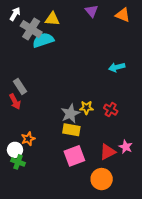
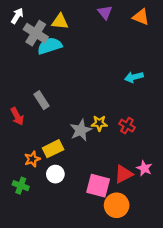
gray rectangle: (20, 86) -> (41, 100), moved
yellow rectangle: (71, 130) -> (53, 149), moved, turned -36
white circle: (15, 150) -> (55, 174), moved
pink square: (74, 156) -> (98, 186), moved, turned 35

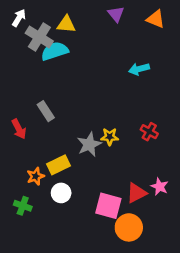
cyan arrow: (134, 77) -> (139, 69), moved
red cross: (127, 126) -> (149, 132), moved

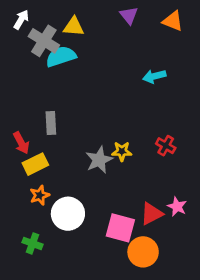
gray rectangle: (46, 111) -> (51, 123), turned 30
yellow rectangle: (59, 165) -> (35, 164), moved
white circle: (61, 193) -> (68, 214), size x1.5
green cross: (23, 206) -> (33, 243), moved

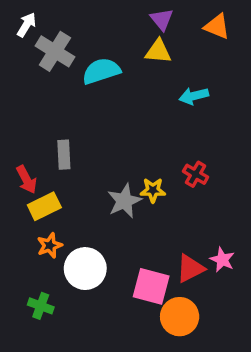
yellow triangle: (74, 27) -> (158, 51), moved
cyan semicircle: (61, 56) -> (101, 71), moved
red cross: (166, 146) -> (196, 174), moved

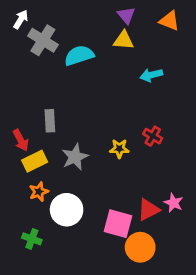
gray star: (124, 201) -> (75, 157), moved

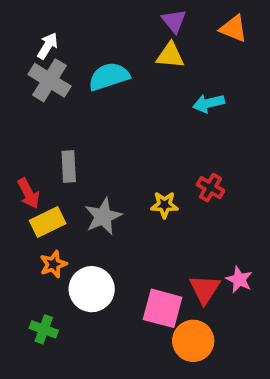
white arrow: (21, 19) -> (48, 46), moved
gray cross: (43, 40) -> (49, 80), moved
red triangle: (149, 210) -> (205, 289), turned -30

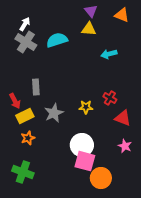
white circle: (92, 289) -> (82, 145), moved
red triangle: (205, 289) -> (123, 118), moved, turned -42
green cross: (44, 329) -> (23, 172), size x1.5

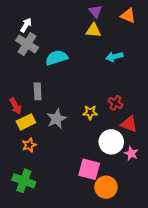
cyan semicircle: (57, 40) -> (56, 58), moved
white circle: (82, 145) -> (111, 142), moved

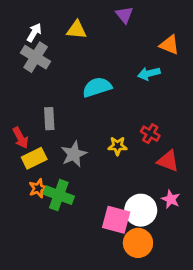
orange triangle: (128, 16) -> (169, 45), moved
yellow triangle: (93, 30) -> (77, 30), moved
cyan semicircle: (56, 58) -> (97, 87), moved
white circle: (111, 142) -> (141, 210), moved
green cross: (24, 181) -> (59, 195), moved

